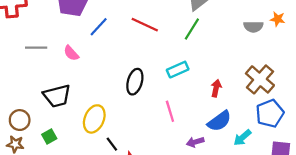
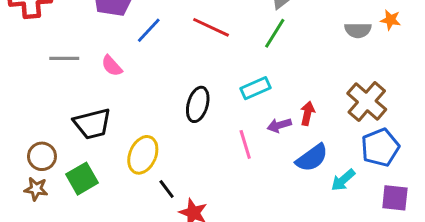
green square: (49, 136) -> (82, 179), size x1.5
purple arrow: (195, 142) -> (279, 125), moved

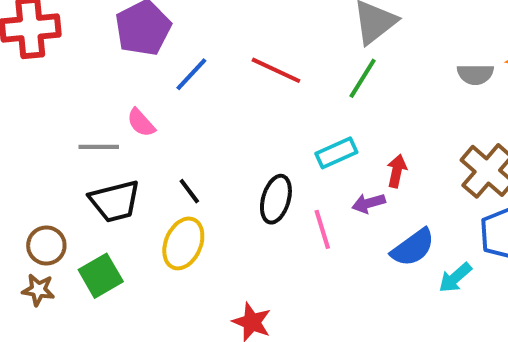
gray line: (64, 58) -> (99, 147), moved
black ellipse: (198, 104) -> (276, 199), moved
red arrow: (307, 113) -> (397, 171), moved
black line: (167, 189) -> (189, 191), moved

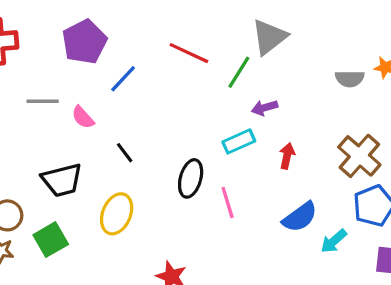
red line: (276, 70) -> (189, 53), moved
green line: (363, 78) -> (239, 72), moved
gray line: (99, 147) -> (43, 101), moved
black line: (189, 191) -> (125, 153), moved
purple arrow: (369, 203) -> (265, 108), moved

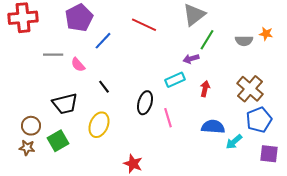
green line: (239, 72) -> (207, 40), moved
blue semicircle: (300, 217) -> (213, 127), turned -140

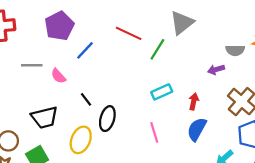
green line: (207, 40) -> (157, 49), moved
purple arrow: (191, 59) -> (216, 70), moved
black ellipse: (145, 103) -> (107, 119), moved
blue semicircle: (213, 127) -> (197, 129), moved, turned -65

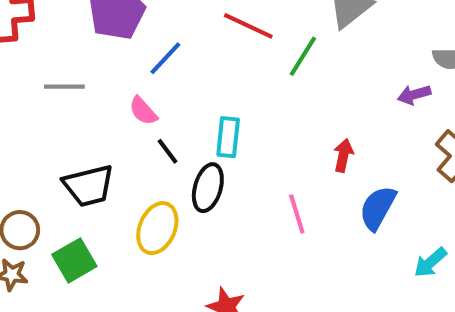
pink semicircle: (58, 76) -> (143, 111), moved
cyan rectangle: (162, 92) -> (228, 137), moved, turned -60
red arrow: (194, 102) -> (343, 155), moved

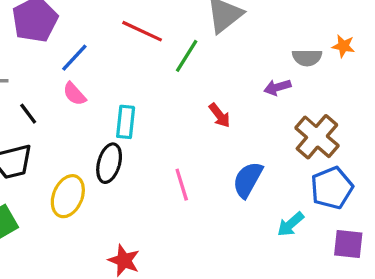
pink semicircle: (143, 111) -> (74, 94), moved
black line: (167, 151) -> (28, 114), moved
red arrow: (343, 155) -> (220, 115), moved, turned 130

